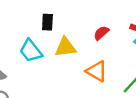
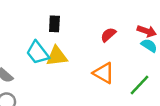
yellow triangle: (65, 47) -> (57, 56), moved

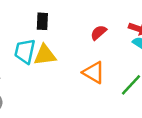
cyan trapezoid: (38, 53) -> (25, 51), turned 50

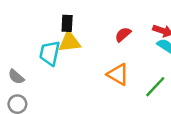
yellow triangle: (45, 55) -> (70, 42), moved

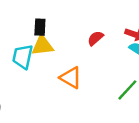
orange triangle: (118, 74) -> (71, 78), moved

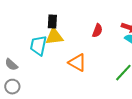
red semicircle: (95, 38) -> (97, 31), turned 152

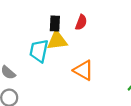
red semicircle: (97, 31) -> (81, 22), moved

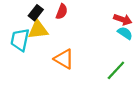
black rectangle: (55, 23) -> (36, 13), turned 35

